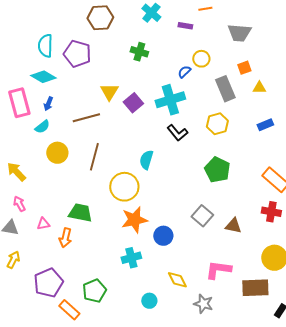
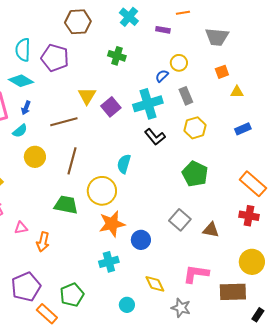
gray rectangle: (225, 89) -> (186, 96), moved, size x0.7
green trapezoid: (80, 213) -> (66, 205), moved

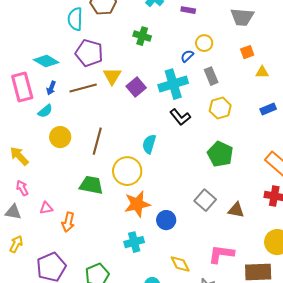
cyan semicircle: (23, 50) -> (75, 19), moved
purple pentagon: (55, 58) -> (89, 53), moved
brown line: (64, 122) -> (83, 88), moved

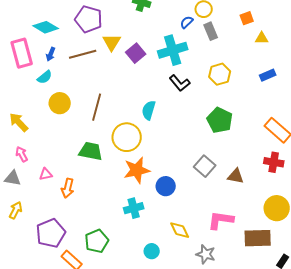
gray rectangle: (211, 76) -> (211, 31), moved

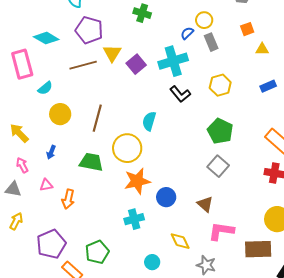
blue arrow: (51, 54) -> (51, 152), moved
gray square: (205, 166) -> (218, 166), moved
brown triangle: (236, 176) -> (205, 204), moved, turned 30

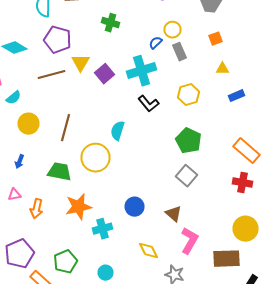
yellow triangle: (262, 49) -> (222, 69), moved
orange star: (137, 181) -> (78, 207), moved
pink L-shape: (221, 231) -> (190, 241), turned 112
cyan circle: (152, 262) -> (106, 273), moved

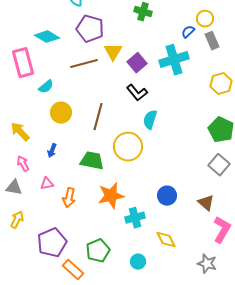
black L-shape: (148, 104) -> (137, 93), moved
yellow diamond: (148, 251) -> (166, 240), moved

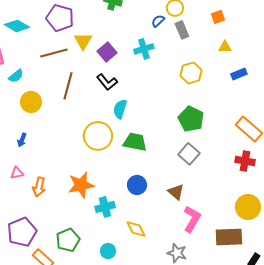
cyan cross: (174, 60) -> (144, 49), size x0.7
brown line: (98, 117) -> (68, 86), moved
green trapezoid: (92, 161) -> (135, 142), moved

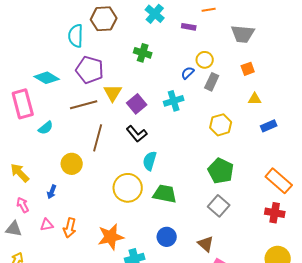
gray rectangle: (182, 30) -> (212, 82), turned 48
yellow circle: (31, 102) -> (72, 164), moved
orange arrow: (39, 187) -> (70, 228), moved

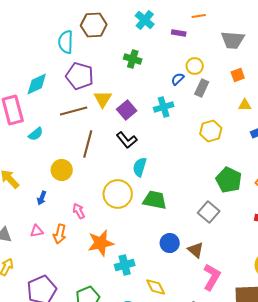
cyan diamond: (47, 78) -> (37, 84), turned -55
green pentagon: (221, 171) -> (229, 180), moved
pink arrow: (23, 205) -> (79, 211), moved
blue circle: (167, 237) -> (170, 243), moved

